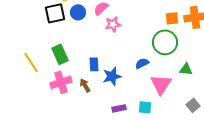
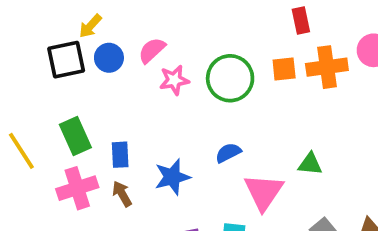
green circle: (165, 42) -> (230, 78), moved
blue rectangle: (94, 64) -> (120, 155), moved

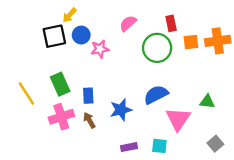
red rectangle: (301, 20) -> (171, 23), moved
pink semicircle: (152, 50) -> (128, 23), moved
pink star: (174, 80) -> (100, 49), moved
blue semicircle: (228, 153) -> (156, 95), size x1.5

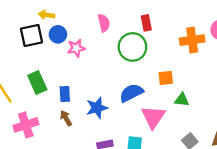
yellow arrow: (70, 15) -> (46, 15), turned 56
pink semicircle: (128, 23) -> (104, 23), turned 120
orange square: (191, 42) -> (166, 78), moved
pink cross: (61, 117) -> (26, 125), moved

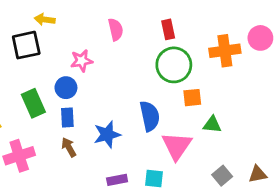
blue circle: (58, 34) -> (66, 88), moved
green circle: (132, 47) -> (174, 65), moved
blue semicircle: (131, 93) -> (150, 116), turned 105

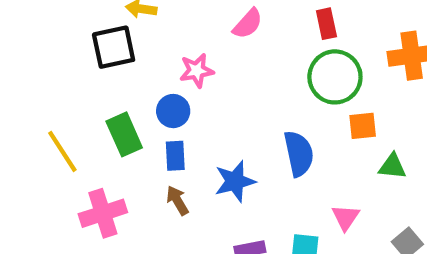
pink semicircle: (116, 29) -> (248, 24), turned 55
pink triangle: (177, 146) -> (346, 217), moved, size x0.6

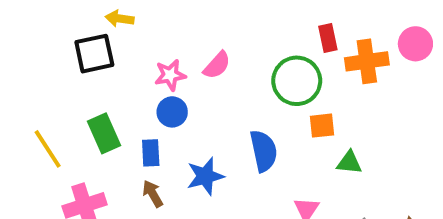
pink semicircle: (248, 24) -> (217, 65), moved
red rectangle: (326, 24) -> (328, 38), moved
blue circle: (173, 111) -> (172, 112), moved

